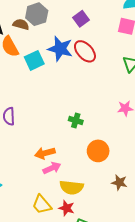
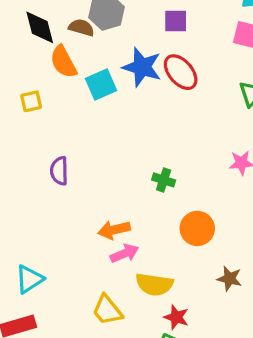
purple square: (81, 19) -> (176, 21), turned 35
red star: (67, 208) -> (176, 317), moved

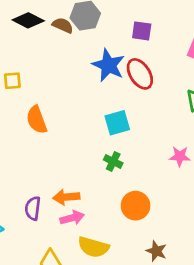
black diamond: (40, 27) -> (28, 20), turned -56
orange semicircle: (63, 62) -> (37, 120), moved
cyan square: (101, 85) -> (117, 123), moved
purple semicircle: (59, 171) -> (33, 208), moved

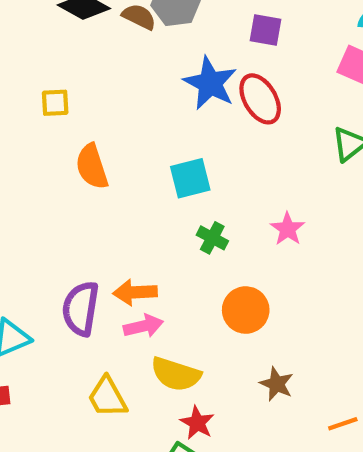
cyan square: (117, 123) -> (190, 178), moved
pink star: (180, 156) -> (288, 229), moved, turned 30
purple semicircle: (33, 208) -> (81, 309), size x1.4

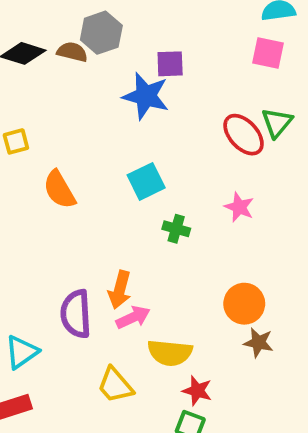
purple square: (265, 30) -> (170, 64), moved
red ellipse: (260, 99) -> (244, 135), moved
orange arrow: (135, 292) -> (120, 290), turned -60
orange circle: (246, 310) -> (244, 304), moved

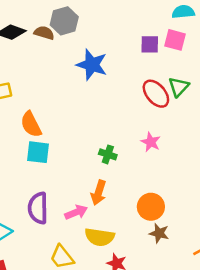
purple square: (170, 64) -> (150, 44), moved
cyan square: (146, 181) -> (38, 152), moved, turned 30
orange arrow: (120, 290) -> (99, 193), moved

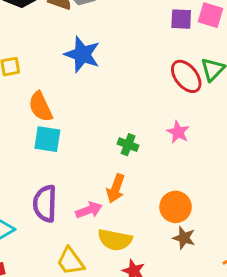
blue star: (92, 65) -> (82, 54), moved

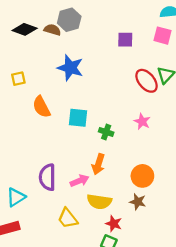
purple square: (181, 19) -> (125, 40), moved
cyan square: (47, 139) -> (78, 118), moved
brown star: (184, 238) -> (138, 202), moved

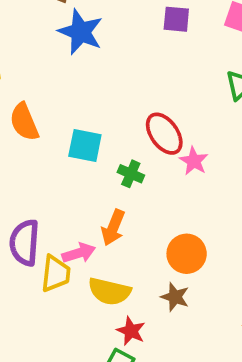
blue star: (70, 68) -> (81, 32), moved
red ellipse: (147, 81) -> (164, 134), moved
yellow trapezoid: (68, 218) -> (56, 274), moved, turned -140

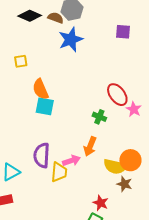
blue star: (81, 32) -> (71, 39), turned 30
cyan square: (85, 146) -> (45, 106), moved
yellow semicircle: (109, 291) -> (115, 167), moved

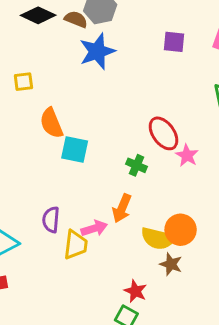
cyan square: (45, 106) -> (75, 149), moved
purple semicircle: (42, 155) -> (51, 220), size x0.7

